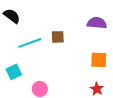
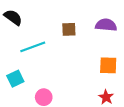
brown square: (58, 37) -> (69, 29), moved

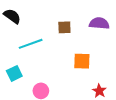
orange square: (108, 65) -> (82, 61), moved

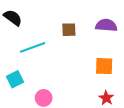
orange square: (82, 61) -> (104, 66), moved

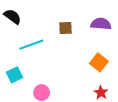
orange square: (104, 66) -> (99, 62), turned 36

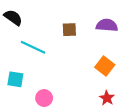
cyan line: (31, 45) -> (33, 47), turned 45
cyan square: (15, 75) -> (15, 79), turned 35

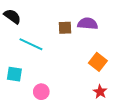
purple semicircle: (107, 25) -> (88, 24), moved

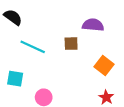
brown square: (65, 28) -> (71, 44), moved

